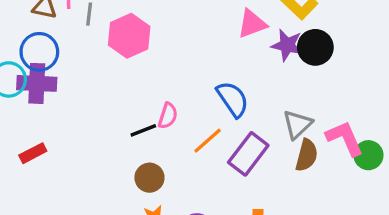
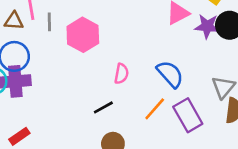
pink semicircle: (168, 116) -> (121, 74), moved
purple rectangle: (248, 154) -> (188, 115), turned -60

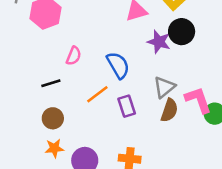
purple star: (207, 26) -> (159, 42), moved
purple rectangle: (188, 115) -> (127, 106), size x0.7

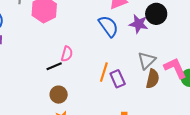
pink semicircle: (74, 56) -> (67, 54), moved
blue semicircle: (118, 65) -> (108, 26), moved
orange line: (97, 94) -> (104, 72), moved, turned -30

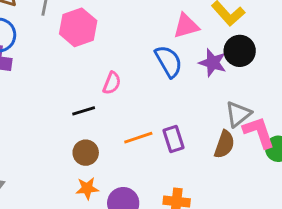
pink semicircle: (67, 54) -> (112, 83), moved
gray triangle: (147, 60) -> (238, 114), moved
orange line: (104, 72) -> (138, 138), moved, turned 48

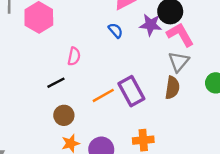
blue semicircle: (169, 61) -> (116, 31), size x0.6
pink L-shape: (259, 132) -> (180, 35), moved
purple rectangle: (174, 139) -> (131, 91), size x1.4

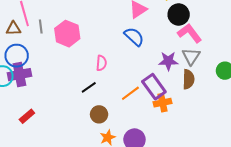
purple star: (151, 25) -> (168, 61), moved
blue semicircle: (116, 31) -> (134, 37), size x1.5
orange cross: (143, 140) -> (163, 103), moved

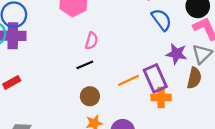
blue semicircle: (134, 37) -> (161, 20), moved
pink semicircle: (101, 63) -> (92, 41), moved

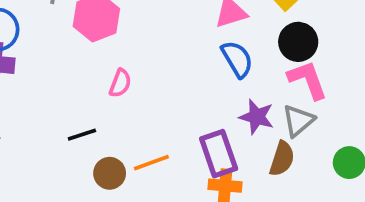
black line: (85, 65) -> (82, 135), moved
orange line: (129, 80) -> (151, 163), moved

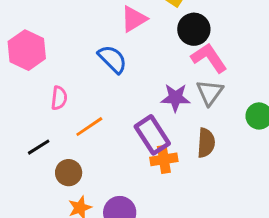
blue semicircle: (237, 59) -> (112, 59), moved
brown semicircle: (282, 159) -> (206, 143), moved
orange line: (151, 163) -> (89, 127), moved

